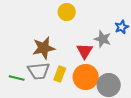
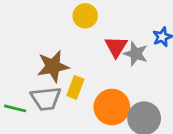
red triangle: (85, 51) -> (116, 47), moved
yellow rectangle: (60, 74) -> (75, 87), moved

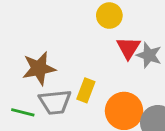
yellow circle: (85, 16) -> (109, 16), moved
brown star: (53, 66) -> (39, 68), moved

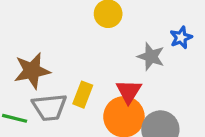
red triangle: (128, 48) -> (129, 91), moved

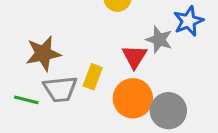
blue star: (181, 38) -> (188, 21), size x1.4
red triangle: (129, 91) -> (134, 57), moved

